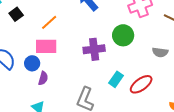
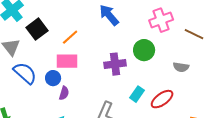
black square: (16, 14) -> (37, 29), size x1.5

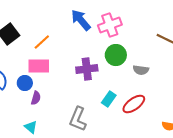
pink cross: (161, 20) -> (110, 25), moved
gray semicircle: (181, 67) -> (141, 70), moved

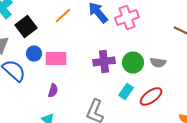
orange line: (42, 42) -> (63, 16), moved
green circle: (116, 55) -> (133, 62), moved
blue circle: (25, 83) -> (34, 54), moved

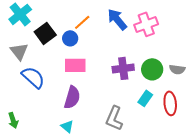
blue circle: (34, 54) -> (70, 38), moved
purple semicircle: (53, 90) -> (72, 97), size x1.6
red ellipse: (151, 96) -> (170, 103), turned -60

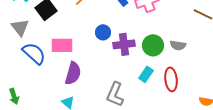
blue circle: (70, 38) -> (103, 32), moved
pink rectangle: (75, 65) -> (62, 45), moved

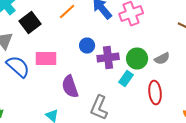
gray semicircle: (178, 45) -> (162, 59), turned -35
purple semicircle: (73, 73) -> (70, 87), moved, turned 145
cyan rectangle: (146, 74) -> (126, 79), moved

